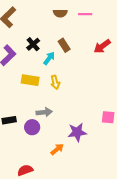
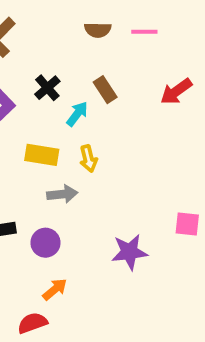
gray arrow: (44, 112) -> (62, 194), moved
orange arrow: (57, 149) -> (55, 289), moved

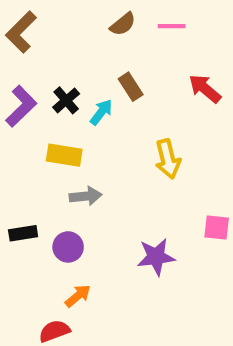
brown semicircle: (98, 30) -> (123, 24), turned -40
black cross: (47, 88) -> (66, 100), moved
red arrow: (176, 91) -> (205, 89), turned 76
yellow arrow: (88, 159) -> (168, 159), moved, size x1.4

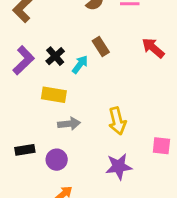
yellow arrow: (168, 159) -> (117, 121), moved

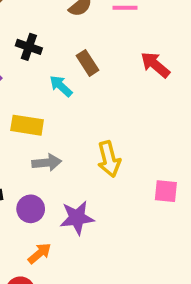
black cross: (55, 56) -> (29, 47), moved, turned -30
cyan arrow: (80, 64) -> (61, 86), turned -84
purple star: (119, 166) -> (77, 218), moved

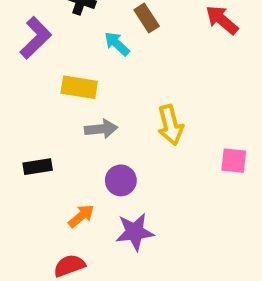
purple circle: (31, 209) -> (121, 180), moved
purple star: (77, 218) -> (135, 232), moved
orange arrow: (40, 253) -> (81, 216), moved

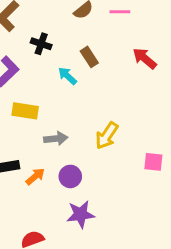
yellow rectangle: (79, 87) -> (25, 111), moved
yellow arrow: (170, 125) -> (107, 136), turned 48
orange arrow: (81, 216) -> (35, 176), moved

